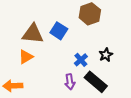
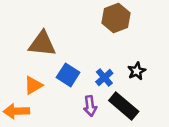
blue square: (59, 31) -> (68, 75), moved
orange triangle: (26, 57) -> (33, 85), moved

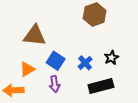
purple arrow: (90, 106) -> (55, 84), moved
black rectangle: (124, 106) -> (101, 86), turned -55

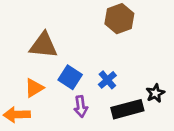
black star: (111, 58) -> (155, 93), moved
purple arrow: (55, 84) -> (81, 107), moved

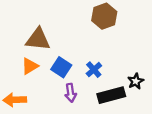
orange triangle: (34, 88) -> (30, 66), moved

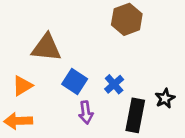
orange triangle: (30, 66) -> (22, 86), moved
black rectangle: (111, 95) -> (135, 115), turned -64

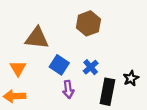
brown hexagon: (127, 19) -> (88, 23), moved
orange triangle: (22, 86) -> (18, 68), turned -30

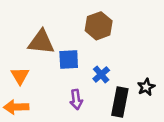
blue square: (59, 65) -> (69, 60), moved, turned -36

